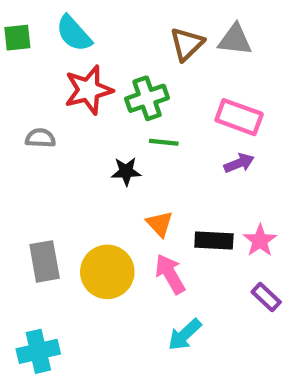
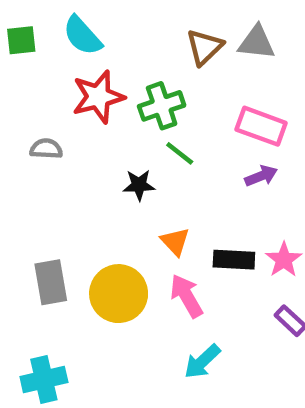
green line: (164, 142) -> (180, 153), turned 32

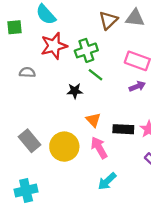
green square: (21, 40) -> (15, 27), moved
gray rectangle: (51, 282) -> (30, 141), turned -30

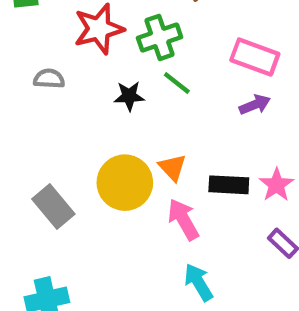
black star: (75, 91) -> (129, 96), moved
yellow circle: (64, 147) -> (125, 183), moved
cyan arrow: (107, 181) -> (198, 282), turned 102

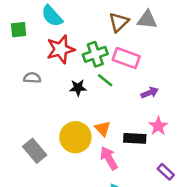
pink rectangle: (255, 57) -> (126, 58), moved
pink star: (276, 185) -> (158, 126), moved

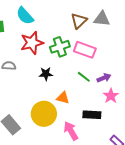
green line: (105, 80) -> (84, 77), moved
pink star: (158, 126) -> (111, 96), moved
orange triangle: (103, 129) -> (63, 98), moved, turned -32

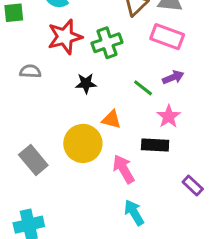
pink rectangle: (85, 50) -> (167, 37), moved
purple arrow: (104, 78) -> (173, 77), moved
pink star: (111, 96) -> (169, 116), moved

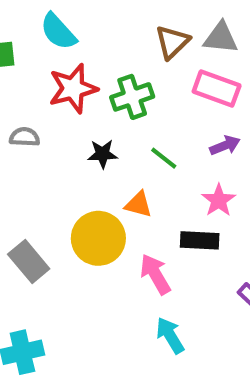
green line: (143, 88) -> (164, 158), moved

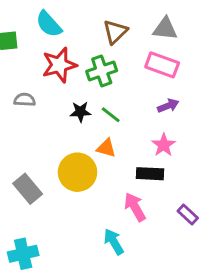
brown triangle: (172, 42) -> (115, 32), moved
green line: (164, 158) -> (111, 115), moved
pink arrow: (155, 274) -> (135, 207), moved
cyan arrow: (170, 335) -> (114, 242), moved

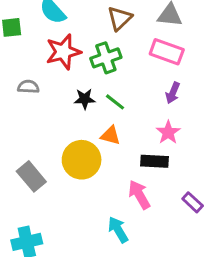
purple arrow: (168, 106) -> (173, 93), turned 135

